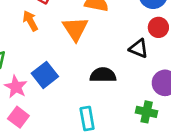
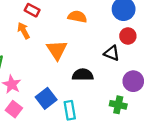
orange triangle: (75, 29) -> (57, 50), moved
blue square: (45, 75) -> (46, 98), moved

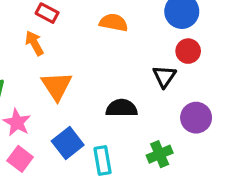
orange triangle: (57, 50) -> (57, 86), moved
black triangle: (112, 53) -> (164, 76), turned 42
green cross: (118, 105) -> (160, 154), moved, turned -35

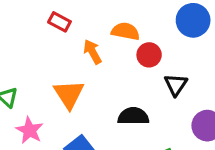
orange arrow: (34, 43) -> (92, 52), moved
red circle: (188, 51) -> (149, 55), moved

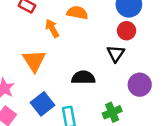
red circle: (149, 55) -> (126, 31), moved

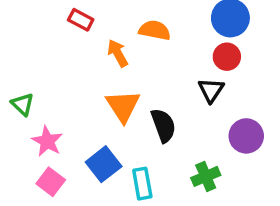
orange triangle: (34, 61) -> (123, 106), moved
black semicircle: (83, 77) -> (163, 125), turned 70

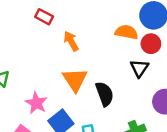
orange semicircle: (155, 30) -> (126, 32), moved
pink star: (47, 141) -> (36, 103), moved

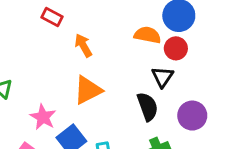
orange triangle: (75, 80) -> (88, 90), turned 36
black semicircle: (105, 94) -> (147, 107), moved

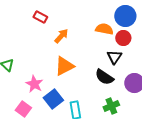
orange arrow: (83, 45) -> (61, 36), turned 70
black semicircle: (147, 107) -> (104, 77), turned 144

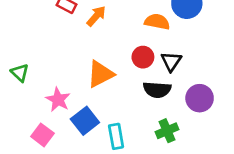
orange arrow: (61, 36) -> (96, 16), moved
red circle: (123, 38) -> (143, 57), moved
black semicircle: (104, 77) -> (157, 90), turned -30

